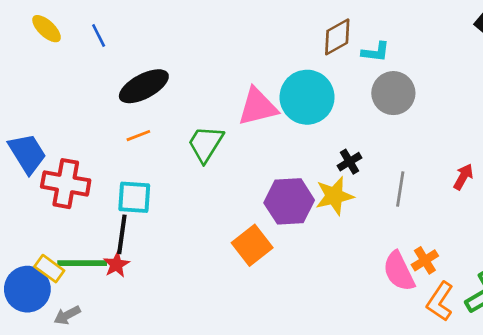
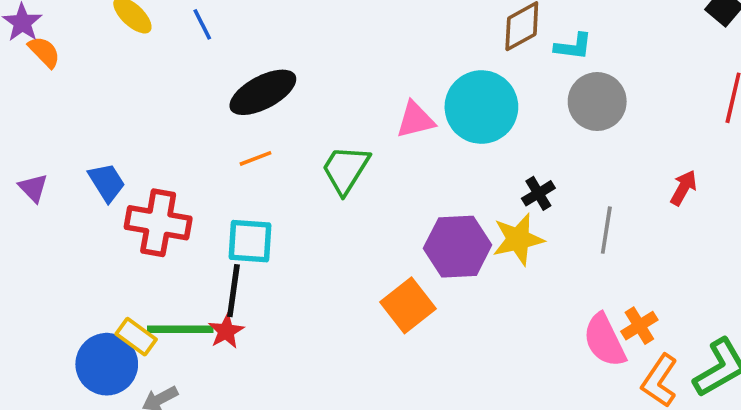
pink triangle: (258, 107) -> (415, 120), size x0.7
blue trapezoid: (27, 153) -> (107, 182), size x0.7
red arrow: (463, 177) -> (683, 188), moved

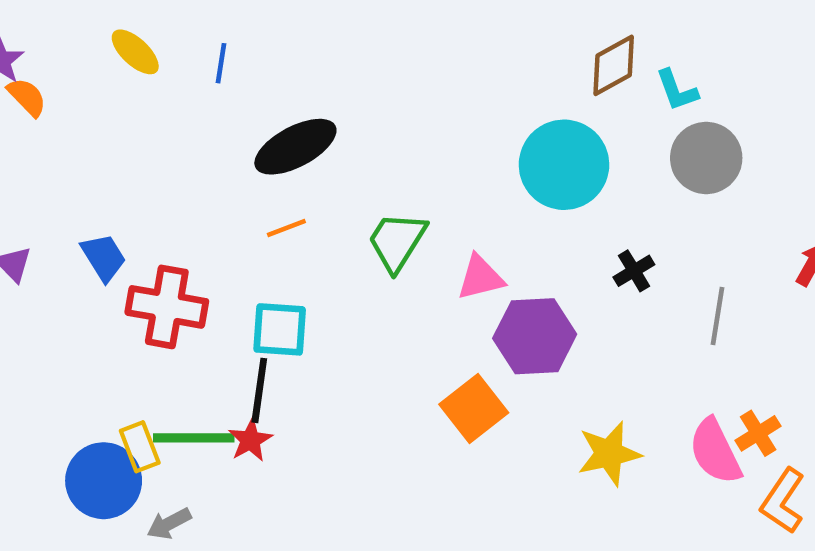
blue line: (202, 24) -> (221, 63), turned 36
cyan L-shape: (573, 46) -> (677, 90), turned 63
pink triangle: (415, 120) -> (480, 278), moved
yellow star: (518, 239) -> (609, 454), moved
yellow rectangle: (136, 337) -> (140, 447), turned 33

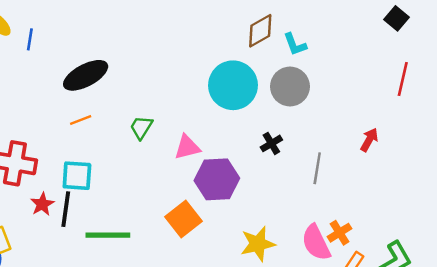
blue line: (221, 63) -> (30, 39), moved
gray circle: (706, 158) -> (290, 86), moved
green trapezoid: (397, 241) -> (141, 127), size x0.7
green line: (194, 438) -> (108, 235), moved
red star: (250, 440) -> (42, 204), moved

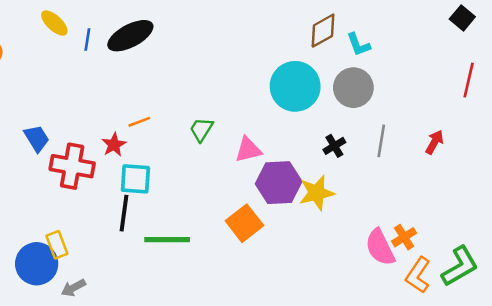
black ellipse: (86, 75) -> (130, 36), moved
gray line: (317, 168) -> (381, 141), moved
red star: (42, 204) -> (114, 145), moved
yellow star: (258, 244) -> (317, 193), moved

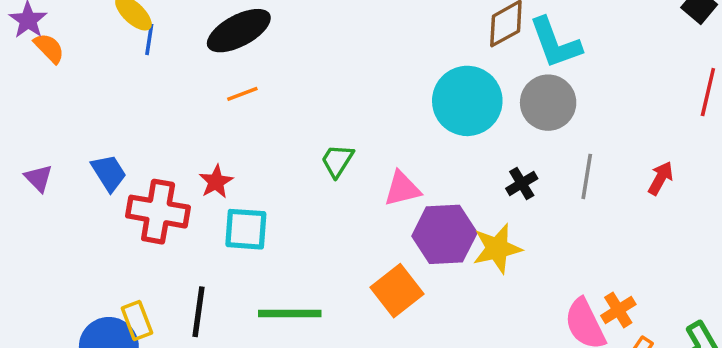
blue line: (87, 39) -> (149, 39), moved
cyan L-shape: (358, 45) -> (555, 43), size x1.6
orange line: (139, 122) -> (242, 94), moved
black line: (124, 213) -> (198, 312), moved

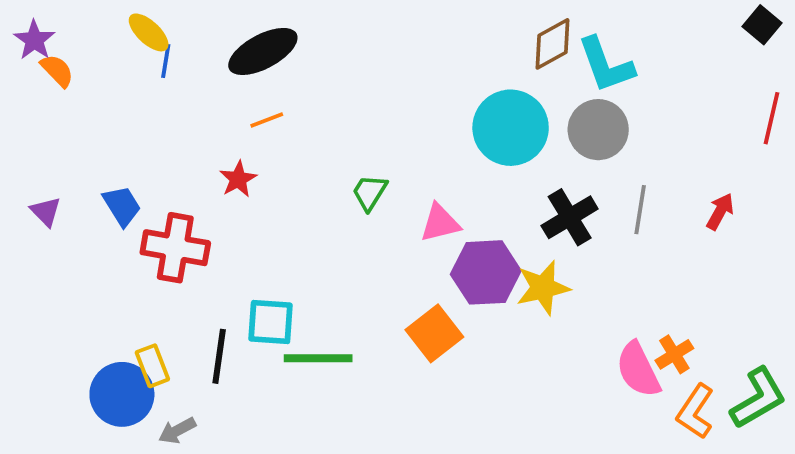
red star: (216, 182) -> (238, 179), moved
black cross: (522, 183) -> (570, 217), size x1.6
cyan square: (246, 229) -> (271, 322), moved

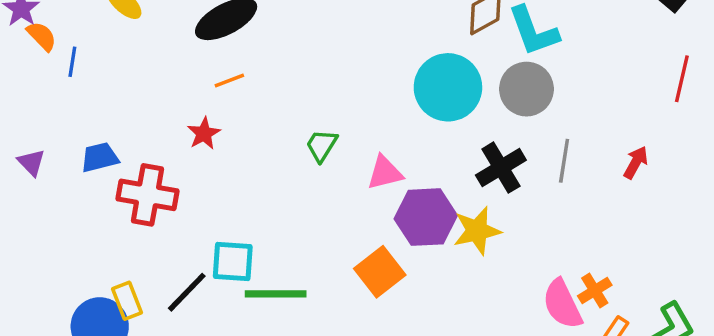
blue line: (166, 61) -> (72, 62), moved
blue trapezoid: (122, 206) -> (100, 157), turned -72
black line: (219, 356) -> (187, 292), turned 36

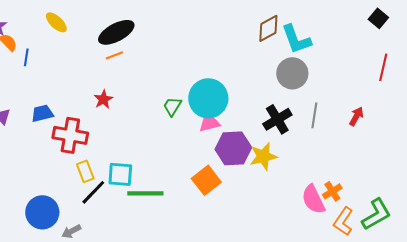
orange line: (229, 81) -> (114, 55), moved
cyan circle: (448, 87) -> (208, 98), moved
yellow rectangle: (127, 301) -> (85, 171), moved

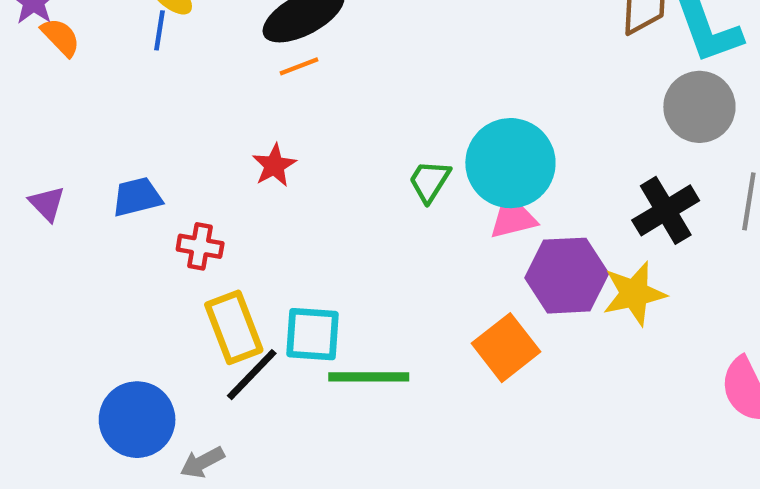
blue line: (26, 57) -> (160, 30), moved
red cross: (70, 135) -> (200, 246), size x0.6
yellow rectangle: (85, 171) -> (234, 327), size x1.4

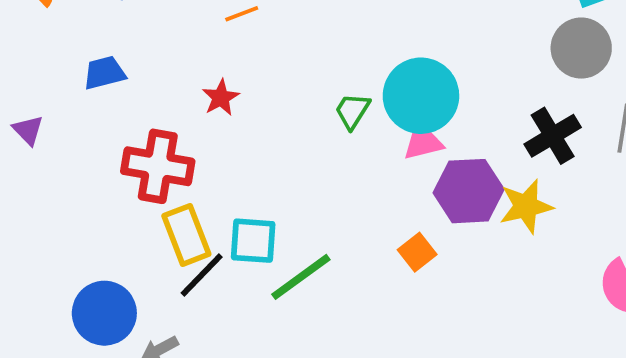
blue trapezoid: (137, 197) -> (104, 73), moved
red cross: (200, 246) -> (158, 166), size x1.8
orange square: (506, 348) -> (417, 252), size x0.7
green line: (369, 377) -> (301, 277), turned -36

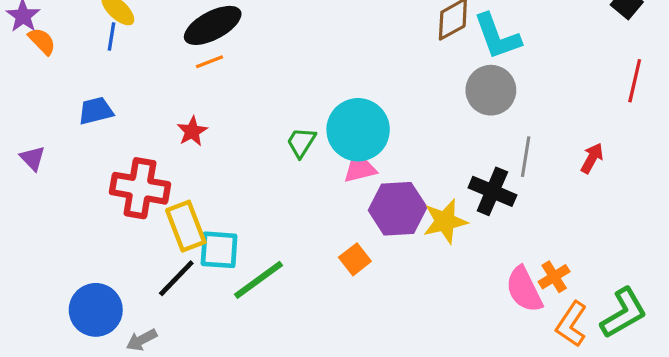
black cross: (553, 136) -> (492, 191), moved, turned -36
yellow rectangle: (186, 235) -> (186, 226), moved

